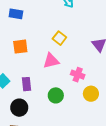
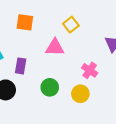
pink cross: (78, 75) -> (90, 70), moved
yellow circle: (91, 94) -> (80, 94), moved

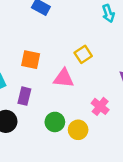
orange square: (25, 22) -> (31, 60), moved
yellow circle: (80, 94) -> (78, 130), moved

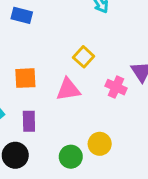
pink cross: (100, 106) -> (116, 87), moved
green circle: (55, 122) -> (71, 157), moved

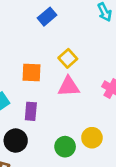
blue rectangle: (22, 15) -> (47, 17), moved, turned -60
yellow square: (84, 57) -> (68, 58), moved

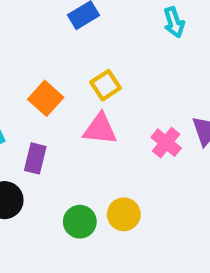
orange square: (31, 73) -> (46, 98), turned 30

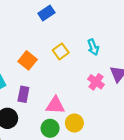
cyan arrow: (174, 22) -> (93, 47), moved
pink triangle: (100, 129) -> (55, 105), moved

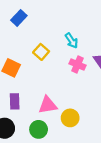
pink cross: (96, 82) -> (77, 65), moved
green circle: (50, 128) -> (39, 129), moved

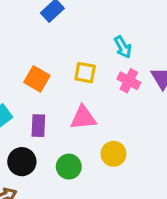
yellow square: (41, 52) -> (85, 73), moved, turned -35
pink triangle: (48, 105) -> (83, 118), moved

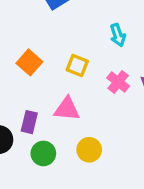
cyan arrow: (123, 47) -> (118, 35), moved
purple rectangle: (38, 126) -> (29, 122), moved

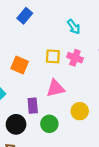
pink cross: (118, 82) -> (75, 58), moved

